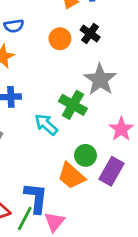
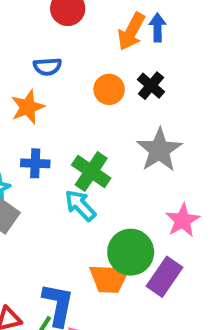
green cross: (73, 105) -> (91, 171), moved
green circle: (85, 155) -> (131, 252), size x1.5
orange trapezoid: (71, 176) -> (109, 279), turned -44

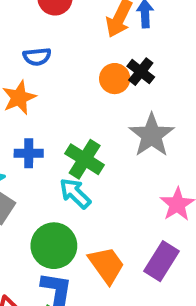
orange circle: (109, 89) -> (115, 79), moved
green circle: (131, 252) -> (54, 246), moved
orange trapezoid: (109, 279) -> (106, 265), turned -126

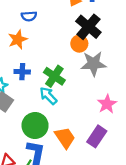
black cross: (141, 72) -> (88, 27), size x1.6
orange circle: (115, 79) -> (79, 44), moved
gray star: (152, 135) -> (93, 64), turned 30

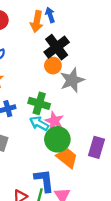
black cross: (88, 27) -> (57, 47), turned 30
pink star: (107, 104) -> (54, 121), moved
green circle: (35, 126) -> (57, 139), moved

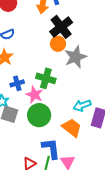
pink star: (54, 121) -> (34, 95), moved
cyan arrow: (39, 123) -> (82, 106), moved, turned -48
green circle: (57, 139) -> (39, 115), moved

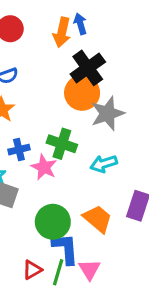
orange circle: (58, 44) -> (82, 93), size x1.5
cyan arrow: (82, 106) -> (104, 164), moved
green circle: (39, 115) -> (53, 222), moved

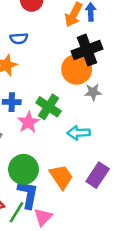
gray star: (107, 113) -> (93, 92), size x0.6

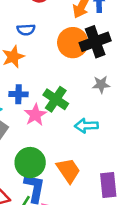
orange circle: (77, 69) -> (73, 43), moved
purple rectangle: (98, 175) -> (108, 185), moved, turned -40

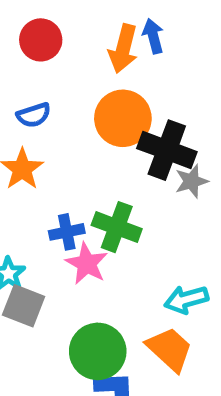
black cross: (95, 42) -> (167, 150), moved, turned -36
blue cross: (18, 94) -> (67, 232), moved
cyan arrow: (86, 126) -> (186, 299), moved

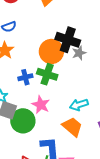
orange circle: (123, 118) -> (51, 51), moved
pink star: (87, 264) -> (41, 105), moved
green circle: (98, 351) -> (23, 121), moved

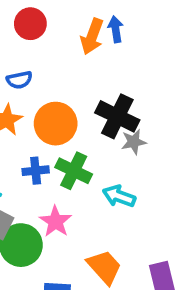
orange circle: (51, 51) -> (56, 124), moved
cyan arrow: (79, 105) -> (119, 196), moved, turned 30

